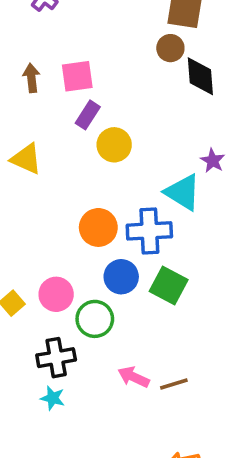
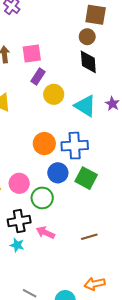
black diamond: (200, 76) -> (88, 62), moved
cyan triangle: (183, 192) -> (85, 106), moved
pink arrow: (133, 377) -> (45, 233), moved

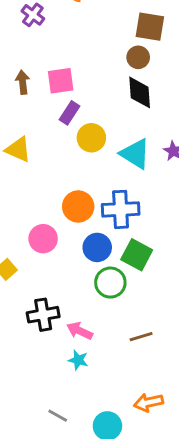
pink circle: (19, 183) -> (43, 239), moved
green circle: (42, 198) -> (110, 283), moved
cyan star: (17, 245) -> (78, 360), moved

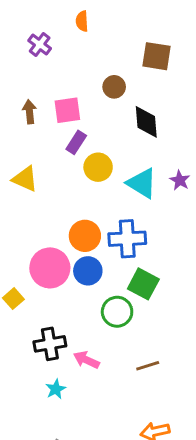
brown circle: (138, 57) -> (114, 87), moved
pink circle: (43, 239) -> (50, 268), size x1.4
blue circle: (97, 247) -> (88, 271), moved
cyan star: (78, 360) -> (56, 389), moved, turned 30

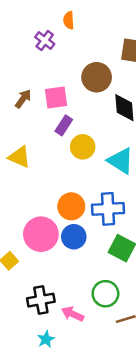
purple cross: (40, 45) -> (45, 41), moved
brown circle: (114, 87) -> (97, 77), size x1.5
brown arrow: (29, 112) -> (23, 99), turned 42
green circle: (117, 312) -> (105, 294), moved

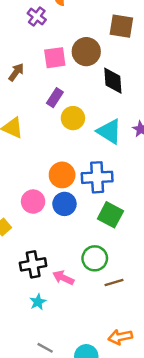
pink square: (56, 97) -> (55, 58), moved
pink circle: (41, 234) -> (33, 202), size x0.7

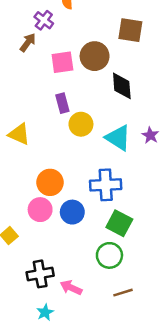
brown arrow: (16, 72) -> (28, 42), moved
purple rectangle: (55, 98) -> (62, 103), turned -48
orange circle: (62, 175) -> (50, 182), moved
green circle: (95, 258) -> (109, 255), moved

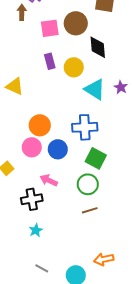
brown arrow: (28, 42) -> (22, 12), turned -35
yellow circle: (81, 124) -> (74, 67), moved
pink arrow: (71, 288) -> (49, 180), moved
brown line: (123, 293) -> (90, 210), moved

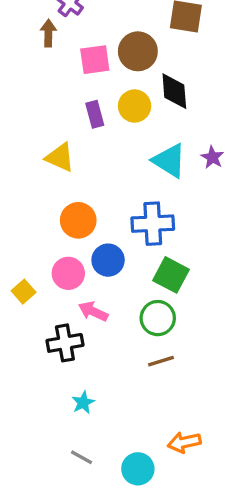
yellow circle: (74, 67) -> (135, 106), moved
yellow triangle: (15, 86) -> (60, 157), moved
pink circle: (32, 147) -> (68, 273), moved
cyan star: (36, 230) -> (83, 403), moved

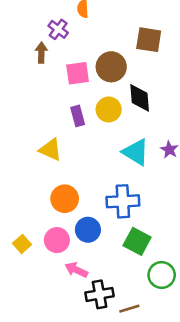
yellow square: (24, 292) -> (22, 244), moved
green circle: (158, 318) -> (162, 275), moved
black cross: (65, 343) -> (100, 294), moved

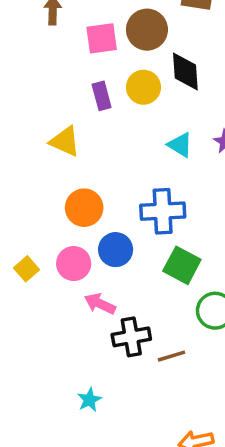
cyan triangle: (136, 152) -> (180, 145), size x0.7

